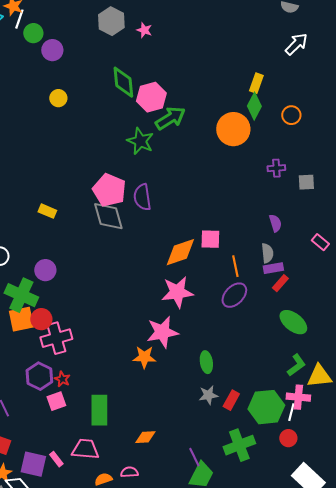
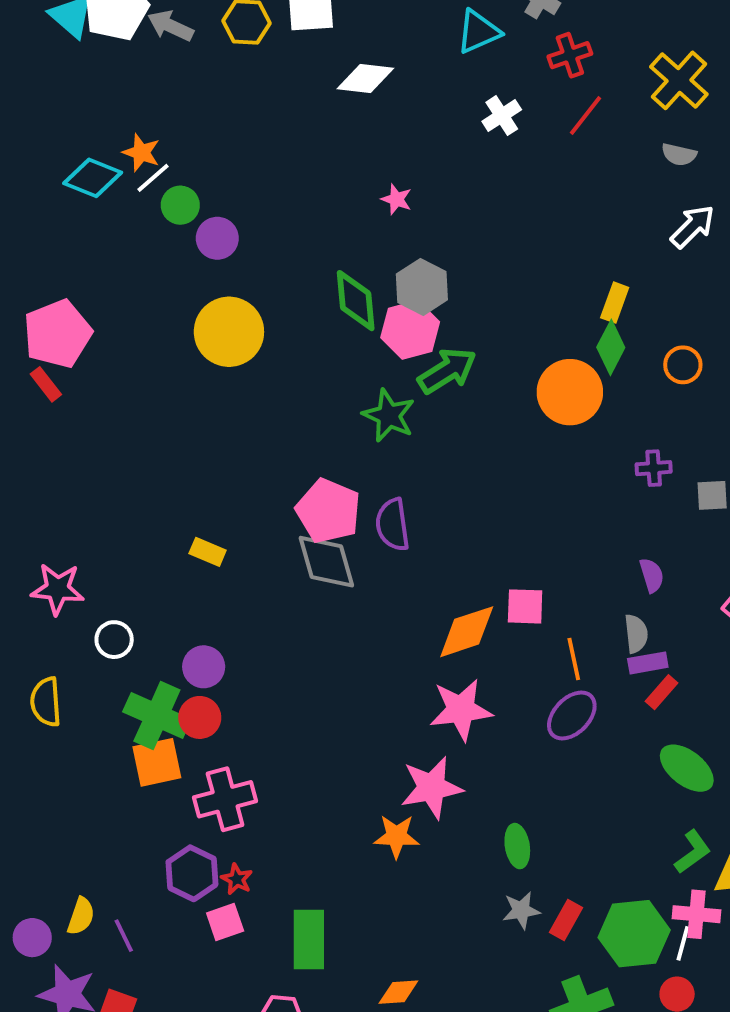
white line: (19, 19) -> (153, 178), turned 30
gray hexagon: (111, 21) -> (422, 287), moved
yellow circle: (58, 98) -> (229, 332), size x2.0
red circle: (41, 319) -> (200, 717), moved

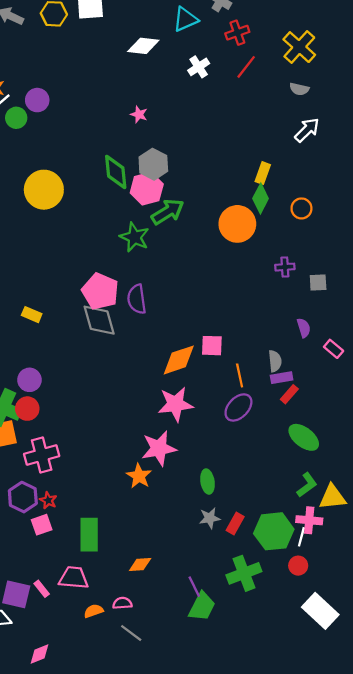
white diamond: (365, 79) -> (143, 46), moved
purple circle: (217, 238) -> (37, 100), moved
purple semicircle: (652, 575) -> (304, 328), moved
orange star: (396, 836) -> (139, 476), turned 30

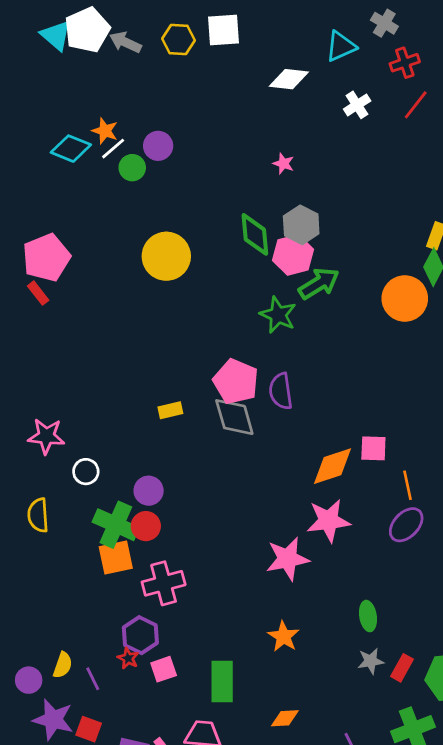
yellow rectangle: (32, 315) -> (170, 410), moved, turned -36
pink star: (159, 448) -> (288, 559), moved
orange star: (139, 476) -> (283, 636), moved
red star: (48, 500) -> (128, 658), moved

